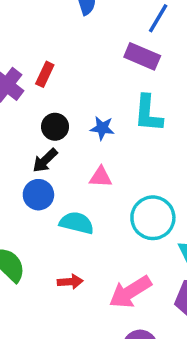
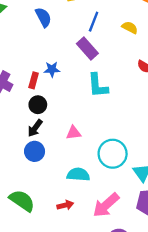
purple rectangle: (142, 56) -> (87, 49), turned 35
red rectangle: (45, 74) -> (34, 80), moved
blue star: (102, 128) -> (52, 69), moved
cyan semicircle: (77, 223) -> (78, 175), moved

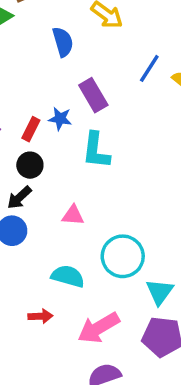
blue line: (94, 22) -> (149, 68), moved
purple rectangle: (87, 49) -> (93, 95), moved
cyan L-shape: (98, 85) -> (96, 150), moved

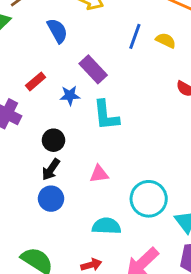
red rectangle: (31, 129) -> (36, 81), moved, turned 36

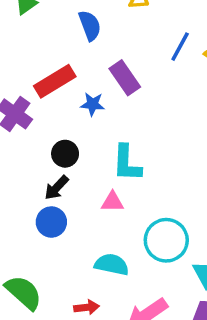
red rectangle: (36, 81) -> (55, 81), size x1.6
cyan L-shape: (106, 115) -> (127, 163), moved

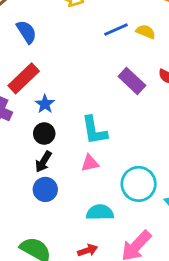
blue semicircle: (90, 26) -> (26, 32), moved
blue line: (180, 47) -> (116, 30), turned 50
purple rectangle: (125, 78) -> (132, 81), moved
blue star: (93, 104) -> (45, 104), moved, turned -30

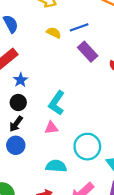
yellow semicircle: (146, 32) -> (54, 33), moved
purple rectangle: (132, 81) -> (88, 52), moved
cyan L-shape: (94, 130) -> (57, 103), turned 40

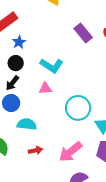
purple rectangle: (88, 52) -> (83, 33), moved
cyan L-shape: (57, 103) -> (52, 66), turned -95
cyan semicircle: (56, 166) -> (27, 124), moved

